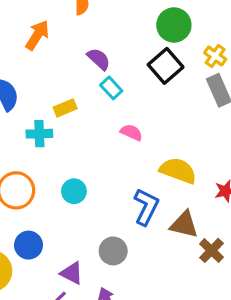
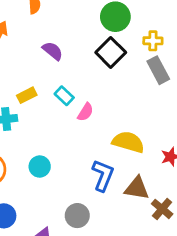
yellow cross: (215, 56) -> (153, 41), turned -30
cyan rectangle: (111, 88) -> (64, 96), moved
pink semicircle: (131, 132) -> (85, 112), turned 102

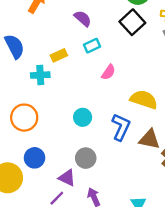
cyan rectangle: (64, 96) -> (92, 46), moved, turned -70
cyan circle: (40, 166) -> (83, 117), moved
gray circle: (77, 216) -> (86, 158), moved

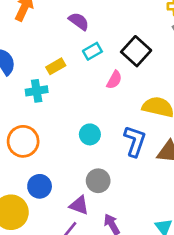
black square: (132, 22) -> (136, 51), moved

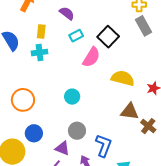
yellow rectangle: (56, 66) -> (41, 31), moved, turned -56
pink semicircle: (114, 80) -> (91, 57), size x1.5
cyan cross: (37, 91) -> (40, 52), moved
blue L-shape: (135, 141) -> (104, 146), moved

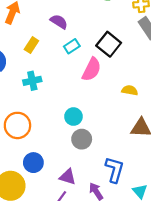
yellow rectangle: (41, 31) -> (31, 45), turned 32
cyan cross: (40, 52) -> (32, 81), moved
yellow semicircle: (123, 78) -> (130, 90), size x0.6
gray circle: (77, 131) -> (82, 139), moved

